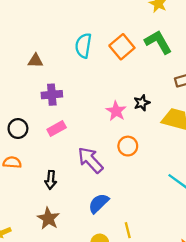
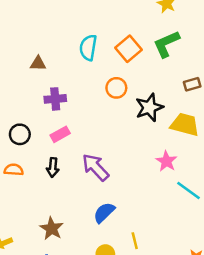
green L-shape: (158, 42) -> (166, 44), turned -84
black star: (142, 103) -> (149, 107), size x1.6
pink star: (116, 111) -> (166, 161), moved
orange circle: (128, 146) -> (116, 88), moved
black arrow: (51, 180) -> (53, 167), moved

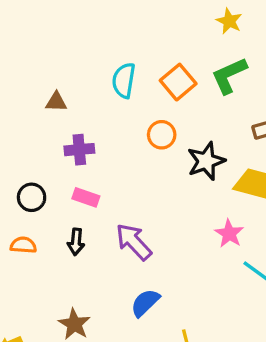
pink rectangle: (60, 134) -> (86, 197), turned 48

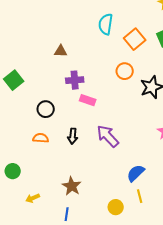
cyan semicircle: (124, 80) -> (106, 24), moved
pink rectangle: (86, 197) -> (88, 100), moved
blue semicircle: (145, 303) -> (136, 173), moved

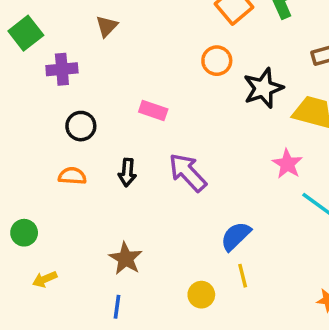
brown triangle: (61, 51) -> (107, 26), turned -48
green square: (14, 80) -> (26, 33), moved
purple cross: (75, 80) -> (62, 69), moved
yellow arrow: (33, 198) -> (45, 279), moved

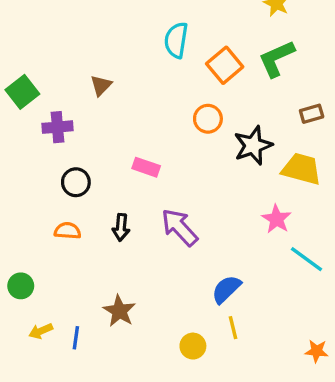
blue line: (117, 307) -> (76, 338), moved

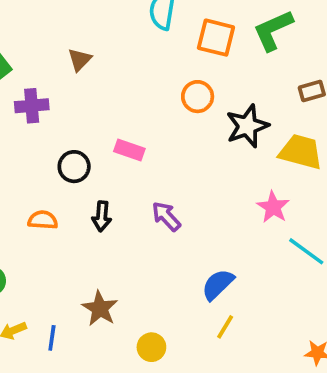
orange square: (225, 65) -> (216, 38), turned -36
black circle: (76, 182) -> (74, 167), moved
purple arrow: (180, 227) -> (166, 216), size x0.7
yellow line: (233, 328) -> (225, 327), turned 45
yellow circle: (193, 346) -> (151, 347), moved

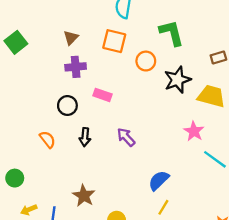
green L-shape: (273, 30) -> (172, 33), moved, turned 100
orange square: (216, 38) -> (114, 41), moved
purple cross: (32, 106) -> (76, 67), moved
orange semicircle: (43, 220) -> (48, 139), turned 48

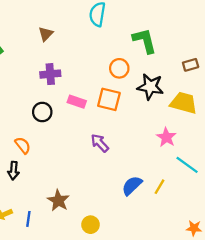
brown triangle: (71, 38) -> (46, 34), moved
orange square: (114, 41) -> (109, 99), moved
black star: (177, 80) -> (150, 87), turned 30
black arrow: (85, 137) -> (14, 171), moved
yellow line: (163, 207) -> (159, 187), moved

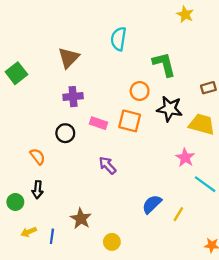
brown triangle: (46, 34) -> (69, 58), size x1.5
purple arrow: (100, 143) -> (107, 165), moved
orange semicircle: (23, 145) -> (38, 156), moved
yellow line: (159, 187) -> (178, 214), moved

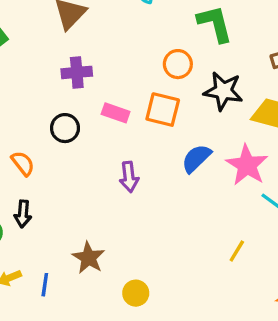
pink star: (185, 158) -> (247, 165), size x1.4
purple arrow: (107, 165) -> (129, 177), turned -144
blue semicircle: (152, 204) -> (196, 158), moved

